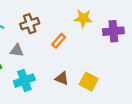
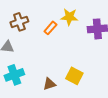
orange rectangle: (59, 41) -> (50, 28), moved
brown triangle: (62, 78) -> (49, 84), moved, turned -40

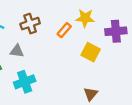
yellow square: (74, 76) -> (91, 52), moved
brown triangle: (49, 84) -> (91, 94), moved, turned -32

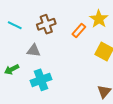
yellow star: (85, 18) -> (99, 19), turned 30

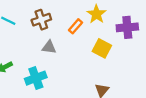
gray triangle: (34, 50) -> (49, 47), moved

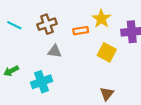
orange rectangle: (75, 26) -> (81, 31), turned 40

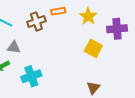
orange rectangle: (81, 31) -> (58, 11), moved
gray triangle: (55, 51) -> (14, 47), moved

